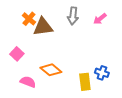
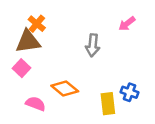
gray arrow: (73, 16) -> (93, 45), moved
brown triangle: (43, 27) -> (28, 41), moved

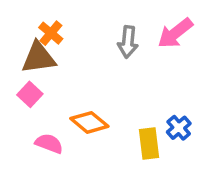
pink arrow: (127, 24) -> (175, 33), size x1.5
gray arrow: (93, 45) -> (128, 42), moved
blue cross: (129, 92) -> (179, 128), turned 30

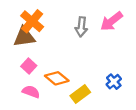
orange cross: (51, 33) -> (32, 21), size x1.5
pink square: (30, 94) -> (29, 66), moved
yellow rectangle: (149, 144) -> (80, 94), moved, turned 60

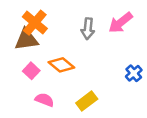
orange diamond: (57, 78) -> (61, 65), moved
blue cross: (114, 82) -> (134, 73), moved
pink semicircle: (31, 92) -> (44, 100), moved

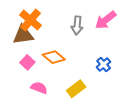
blue cross: (134, 73) -> (104, 64), moved

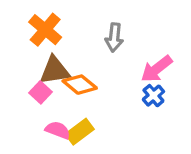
pink arrow: (106, 20) -> (157, 69), moved
brown triangle: (23, 35) -> (55, 70), moved
yellow rectangle: (76, 89) -> (80, 132), moved

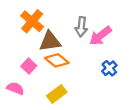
pink arrow: (157, 69) -> (100, 36), moved
brown triangle: (55, 70) -> (50, 41), moved
pink semicircle: (58, 130) -> (15, 88), moved

